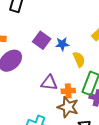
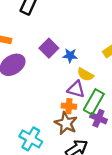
yellow semicircle: (79, 59) -> (85, 75), turned 133
purple triangle: (49, 83) -> (76, 89), moved

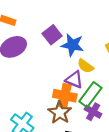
blue star: (70, 56) -> (72, 45), size x1.5
orange cross: (69, 106) -> (65, 96), size x1.5

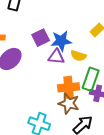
purple square: (52, 35) -> (41, 38), turned 30
purple triangle: (74, 80) -> (56, 57), moved

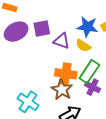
purple square: (41, 38) -> (42, 28), moved
blue star: (61, 41) -> (87, 27), moved

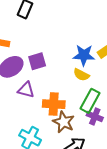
purple triangle: (61, 41) -> (26, 90), moved
orange cross: (66, 74) -> (54, 104), moved

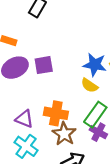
purple triangle: (26, 90) -> (24, 119), moved

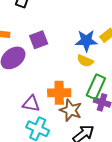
purple square: (44, 65) -> (39, 40), moved

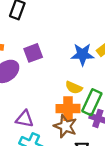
yellow semicircle: (85, 61) -> (74, 88), moved
orange cross: (59, 93) -> (68, 109), moved

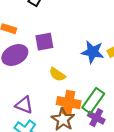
yellow semicircle: (74, 88) -> (57, 74), moved

